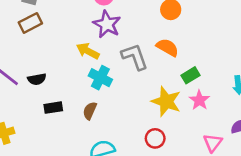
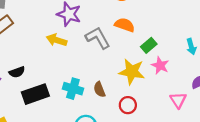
cyan cross: (100, 78) -> (73, 89), moved
black rectangle: (53, 108) -> (35, 94), size x1.6
brown semicircle: (90, 111) -> (99, 89), moved, turned -35

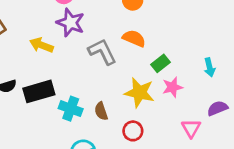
yellow arrow: (57, 40) -> (41, 45), moved
pink star: (160, 65) -> (172, 87), turned 30
black rectangle: (35, 94) -> (39, 91), moved

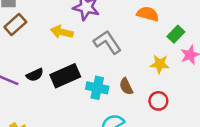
gray L-shape: (102, 52) -> (107, 42), moved
yellow star: (139, 93) -> (160, 64), size x0.7

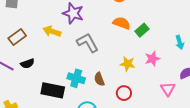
brown rectangle: (15, 24) -> (17, 37), moved
green rectangle: (176, 34) -> (142, 30), moved
black rectangle: (65, 76) -> (53, 90), moved, turned 30

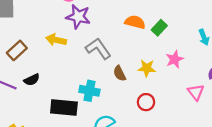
brown semicircle: (99, 79) -> (119, 73), moved

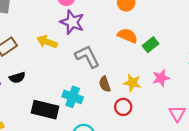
red circle: (146, 102) -> (123, 107), moved

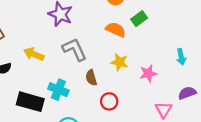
yellow arrow: (47, 42) -> (34, 54), moved
green rectangle: (150, 45) -> (139, 19), moved
yellow star: (132, 83) -> (119, 62), moved

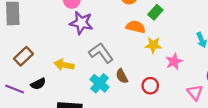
yellow star: (119, 62) -> (153, 45), moved
cyan cross: (58, 90) -> (100, 83), moved, turned 30
red circle: (109, 101) -> (150, 86), moved

